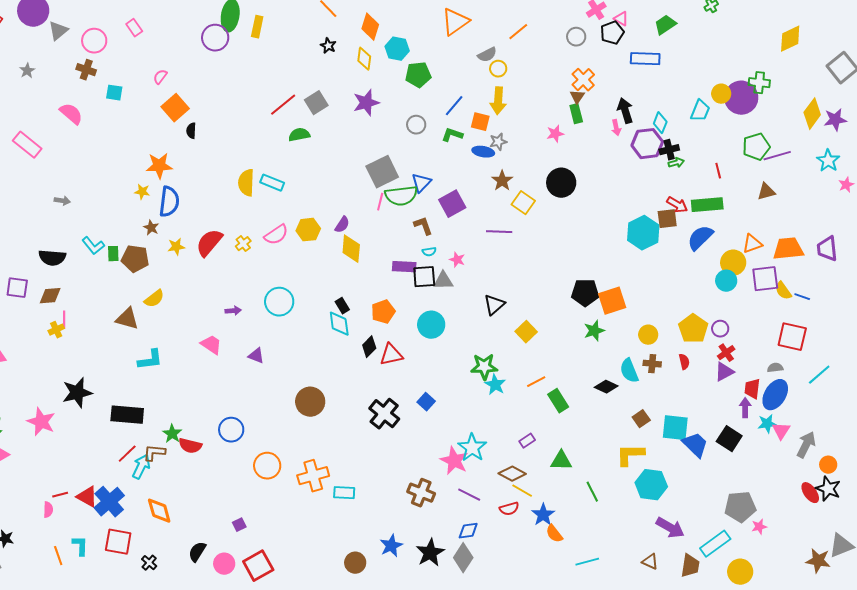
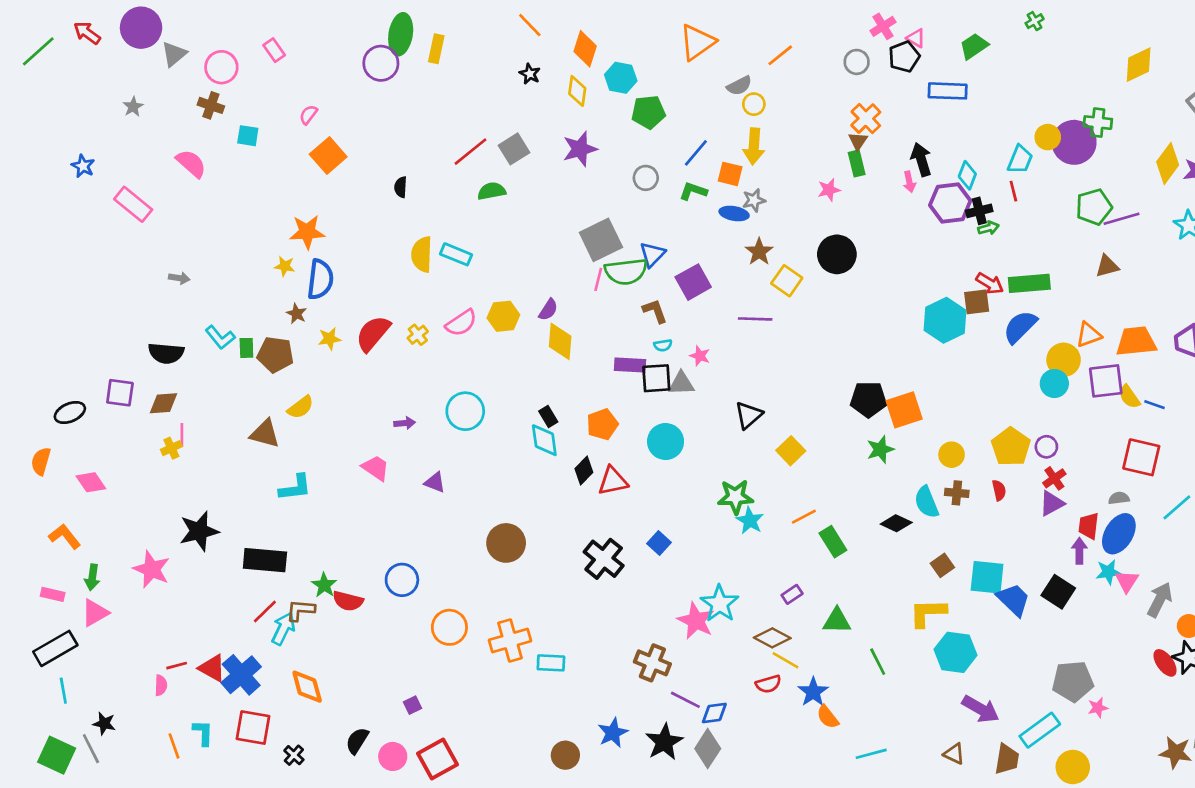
black semicircle: (191, 131) -> (401, 187), moved
red line: (718, 171) -> (1013, 191), moved
purple line: (469, 495) -> (685, 700), moved

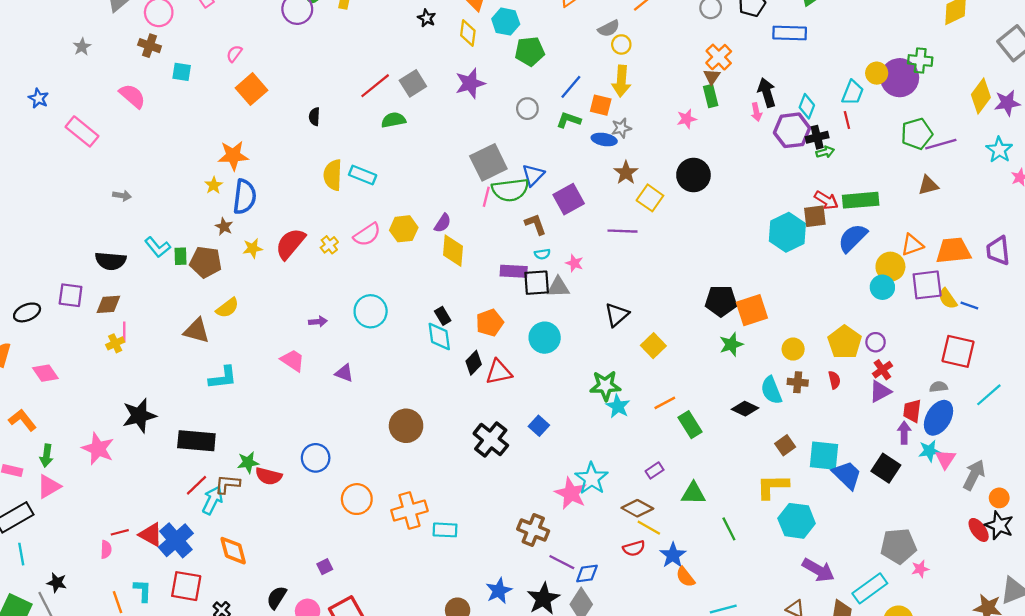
yellow star: (285, 266) -> (214, 185), turned 30
green star: (324, 585) -> (248, 462), turned 30

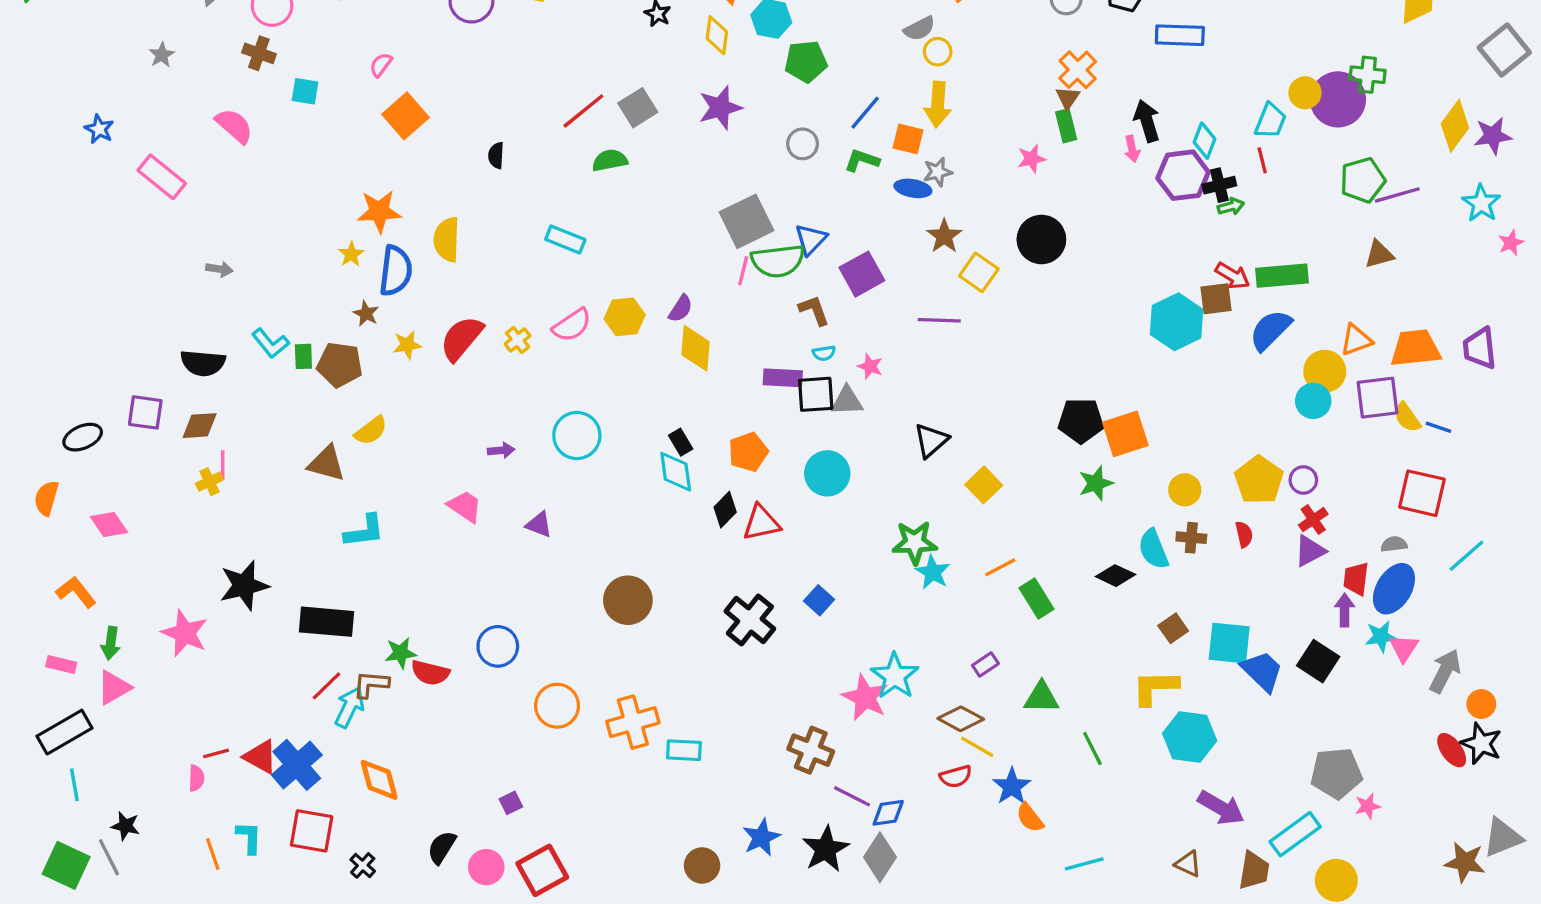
yellow semicircle: (333, 175) -> (447, 239), moved

